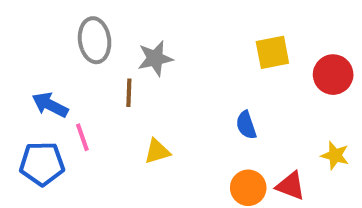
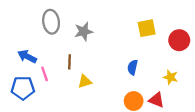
brown line: (129, 93) -> (70, 62), moved
blue semicircle: (246, 125) -> (133, 67), turned 32
yellow star: (335, 155) -> (171, 77), moved

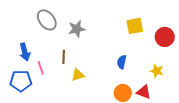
gray ellipse: (51, 22) -> (47, 20), turned -30
blue arrow: (27, 56) -> (25, 52), turned -132

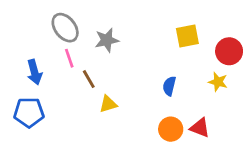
brown line: (64, 57) -> (89, 79), turned -32
pink line: (41, 68) -> (69, 58), moved
yellow star: (157, 71) -> (218, 82), moved

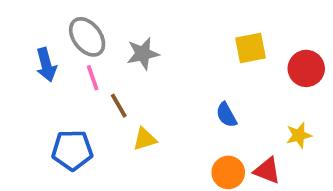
blue arrow: (35, 72) -> (46, 65), moved
yellow star: (218, 82) -> (299, 135), moved, turned -30
blue semicircle: (169, 86) -> (226, 115), turned -42
blue pentagon: (29, 112) -> (72, 150), moved

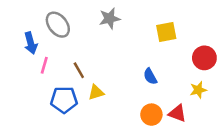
gray star: (143, 54) -> (110, 18), moved
red circle: (306, 68) -> (204, 58), moved
pink line: (93, 78) -> (44, 65), moved, turned 35
blue pentagon: (72, 150) -> (64, 100), moved

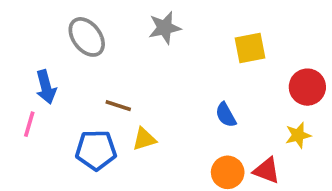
blue arrow: (31, 43) -> (46, 87), moved
pink line: (44, 65) -> (29, 124), moved
brown line: (79, 70) -> (118, 106), turned -42

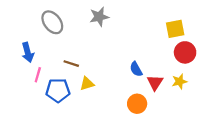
yellow square: (250, 48) -> (175, 29), moved
pink line: (29, 124) -> (38, 75), moved
red triangle: (267, 170) -> (155, 83), moved, turned 42

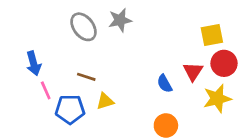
gray ellipse: (52, 22) -> (83, 27), moved
pink line: (38, 75) -> (46, 90), turned -40
yellow star: (179, 81) -> (217, 98), size x1.5
red triangle: (155, 83) -> (193, 71), moved

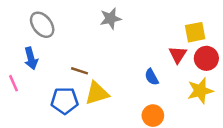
gray ellipse: (83, 27) -> (42, 25), moved
red triangle: (193, 71) -> (178, 55), moved
pink line: (46, 90) -> (14, 83), moved
yellow triangle: (105, 101) -> (97, 93), size x1.5

